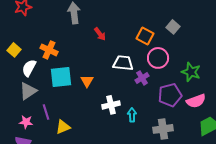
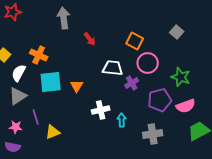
gray square: (173, 27) -> (177, 32), moved

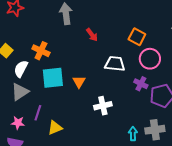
purple cross: (132, 83) -> (141, 84), moved, turned -32
purple line: (36, 117) -> (38, 113), turned 35
cyan arrow: (122, 120) -> (133, 134), moved

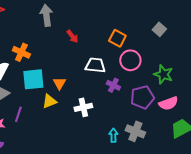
purple cross: (141, 84) -> (113, 85), moved
yellow triangle: (55, 128) -> (49, 101), moved
gray cross: (155, 130) -> (135, 131), turned 30

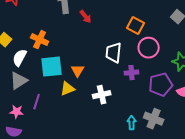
red arrow: (72, 36) -> (86, 17), moved
white trapezoid: (95, 65) -> (114, 53), turned -90
purple cross: (113, 85) -> (132, 73), turned -32

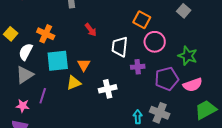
red arrow: (86, 17) -> (91, 30), moved

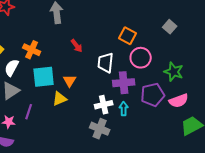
purple cross: (138, 67) -> (124, 83), size x1.5
white cross: (108, 89) -> (104, 105), moved
gray cross: (160, 113) -> (100, 129), moved
cyan arrow: (138, 117) -> (124, 109), moved

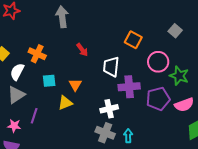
pink circle: (141, 58) -> (158, 62), moved
cyan square: (44, 77) -> (49, 81), size x0.6
cyan arrow: (124, 109) -> (128, 136), moved

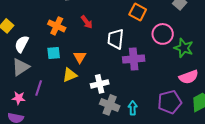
orange cross: (37, 54) -> (57, 26), moved
purple pentagon: (158, 99) -> (170, 102), moved
white cross: (109, 109) -> (100, 84), moved

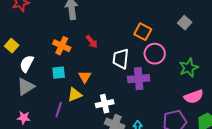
pink circle: (163, 34) -> (155, 54), moved
green star: (184, 48) -> (189, 68), turned 30
purple line: (39, 88) -> (59, 110), moved

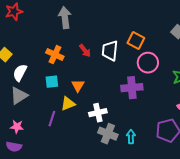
white trapezoid: (121, 59) -> (110, 51), moved

